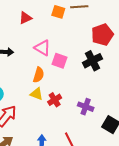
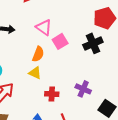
pink square: (59, 61) -> (60, 41), turned 35
red cross: (55, 100) -> (52, 94), moved, turned 32

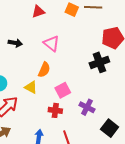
pink square: (60, 41) -> (63, 90), moved
yellow triangle: (35, 73) -> (31, 87), moved

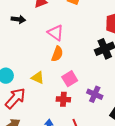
black arrow: (15, 43) -> (18, 19), moved
orange semicircle: (44, 70) -> (57, 54), moved

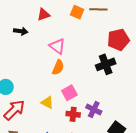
yellow triangle: (38, 78) -> (47, 102), moved
red cross: (63, 99) -> (73, 114), moved

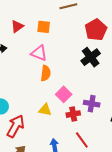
orange square: (77, 12) -> (44, 27), moved

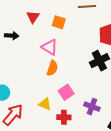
red triangle: (17, 26) -> (33, 17), turned -32
red cross: (73, 114) -> (64, 117), moved

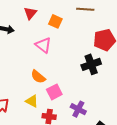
orange semicircle: (52, 68) -> (38, 77), moved, turned 105

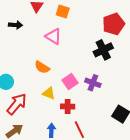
orange semicircle: (38, 77) -> (42, 67), moved
purple cross: (78, 109) -> (93, 83), moved

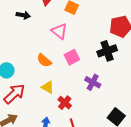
pink square: (70, 82) -> (72, 57), moved
red cross: (68, 107) -> (65, 103), turned 32

